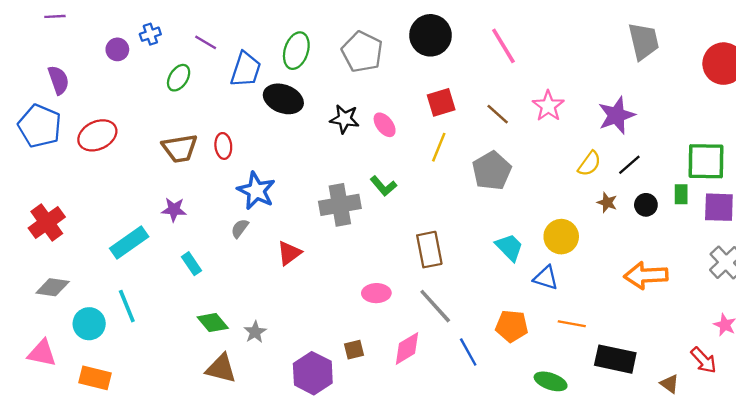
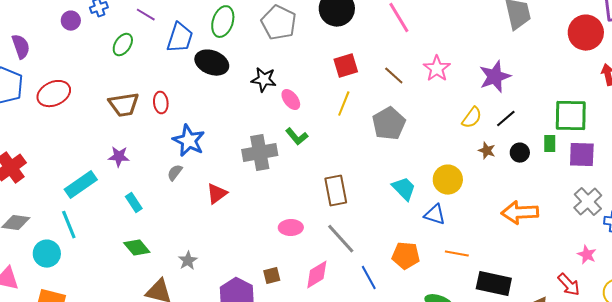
pink ellipse: (385, 125) -> (291, 100), moved
cyan line: (127, 306) -> (69, 225), moved
green diamond: (213, 323) -> (137, 248), moved

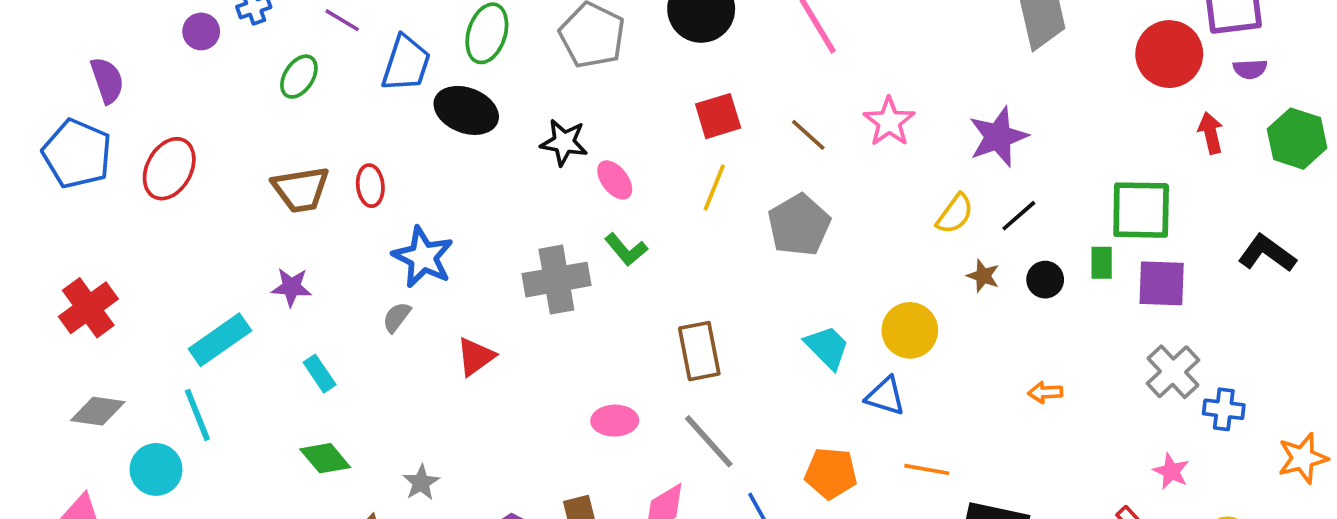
red ellipse: (54, 94) -> (169, 169), turned -36
orange arrow: (520, 213) -> (1045, 392), size x0.5

